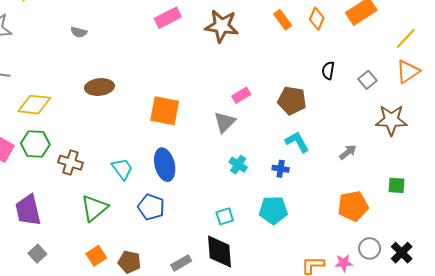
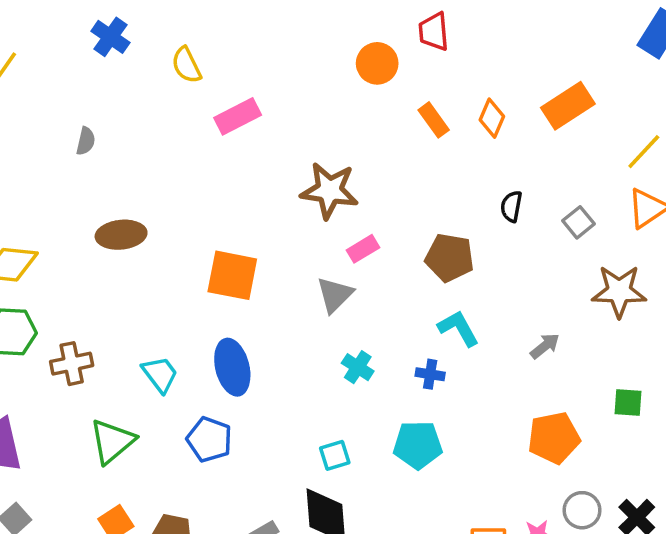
brown star: (222, 26) -> (329, 191), moved
gray semicircle: (79, 32) -> (86, 141), turned -91
brown cross: (70, 163) -> (72, 364), turned -30

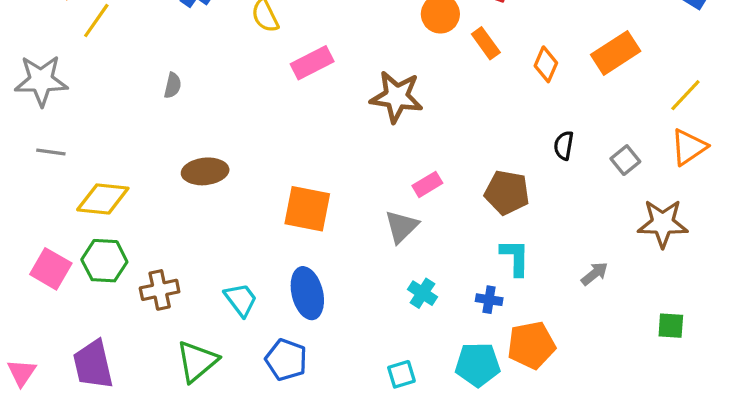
orange rectangle: (434, 120) -> (486, 43), moved
brown star: (329, 191) -> (397, 97), moved
cyan L-shape: (458, 328) -> (515, 257), turned 30
orange pentagon: (554, 438) -> (531, 345), moved

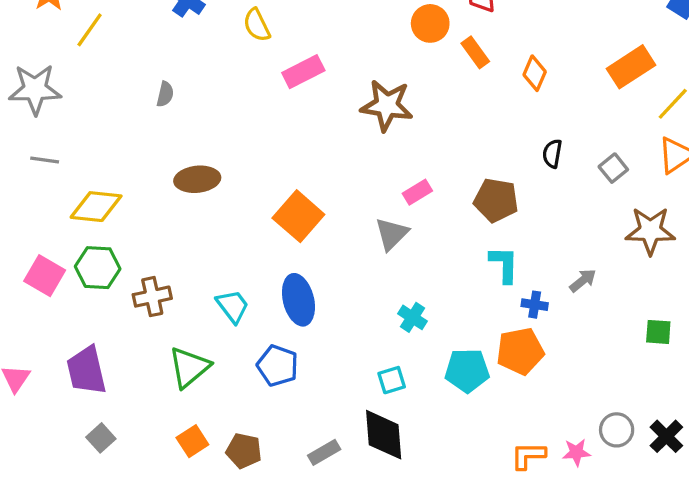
orange rectangle: (616, 53) -> (631, 67), moved
orange square: (307, 209) -> (298, 216), turned 30
cyan cross: (423, 293) -> (413, 317), moved
blue cross: (489, 300) -> (535, 305), moved

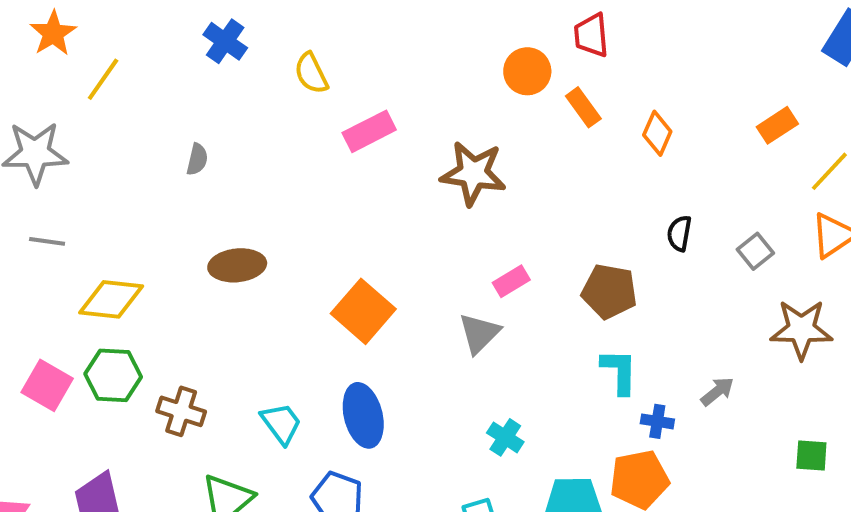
orange rectangle: (631, 67) -> (777, 125), size x0.7
brown cross: (152, 297) -> (181, 411), turned 30

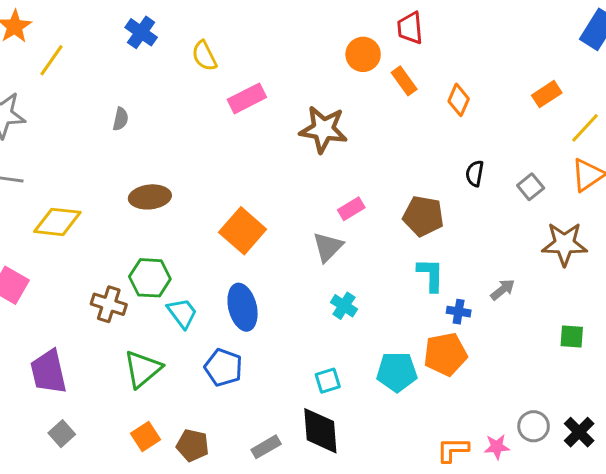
green hexagon: (113, 375) -> (150, 278), moved
cyan cross: (505, 437) -> (344, 306), moved

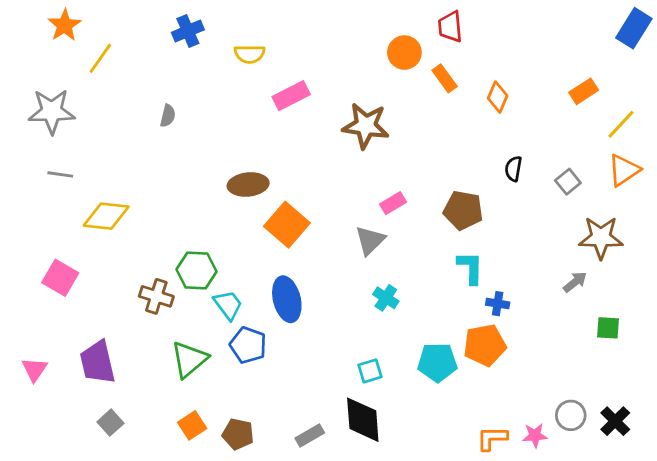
blue cross: (141, 32) -> (188, 31), turned 32
yellow semicircle: (204, 56) -> (250, 54), turned -64
brown ellipse: (150, 197) -> (248, 184), moved
gray arrow: (503, 290) -> (575, 282), moved
blue pentagon: (223, 367) -> (248, 345), moved

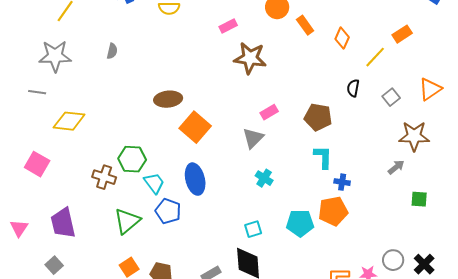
pink rectangle: (291, 96) -> (228, 26), moved, size x0.7
gray star: (52, 111) -> (55, 56), moved
yellow line: (621, 124) -> (375, 57), moved
gray square: (110, 423) -> (54, 265), moved

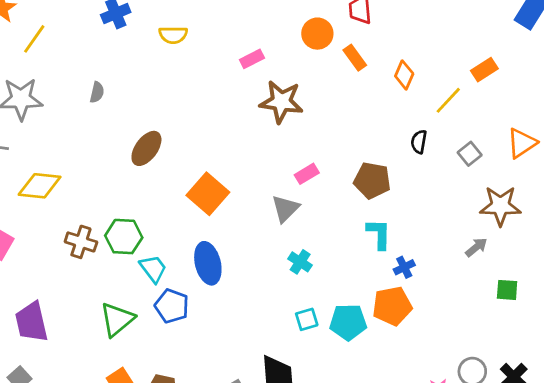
brown ellipse: (168, 99) -> (146, 148), moved, turned -48
brown cross: (104, 177) -> (81, 242), moved
blue cross: (342, 182) -> (404, 267), turned -35
cyan square: (253, 229) -> (307, 319), moved

